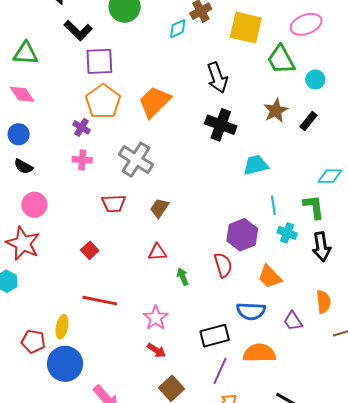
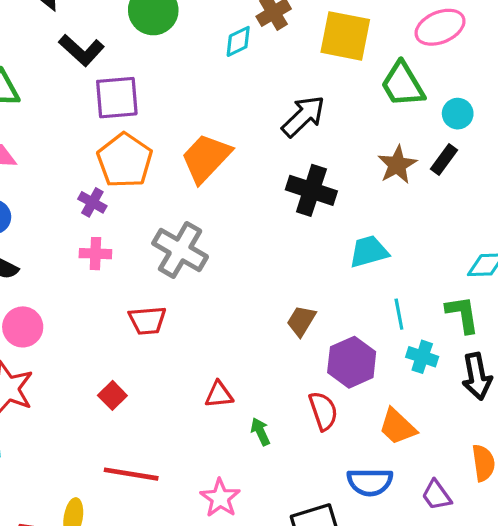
black arrow: (217, 78) -> (303, 116), turned -112
black rectangle: (309, 121) -> (444, 159), moved
brown trapezoid: (159, 208) -> (301, 321), moved

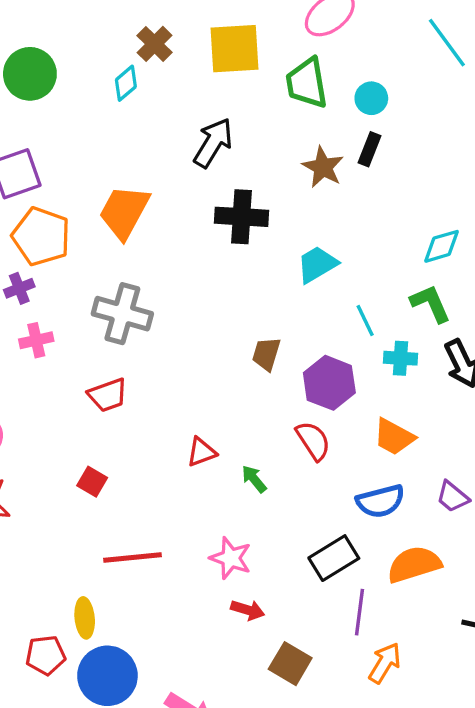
green trapezoid: (403, 84) -> (307, 83), turned 36
purple cross: (92, 202) -> (19, 288), turned -36

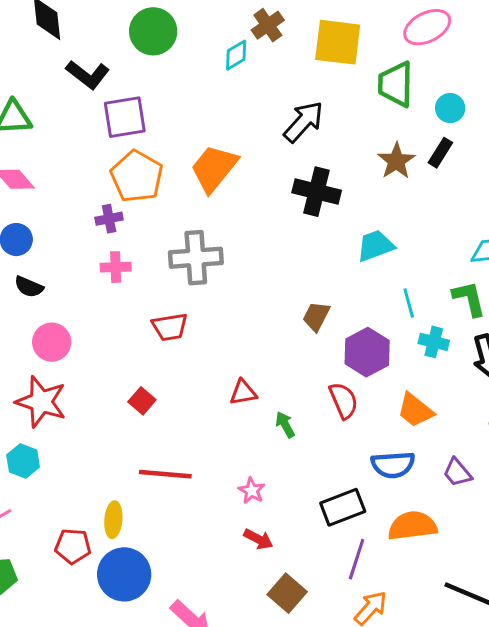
gray cross: (122, 314) -> (196, 258), turned -30
pink star: (231, 558) -> (252, 491), size x0.7

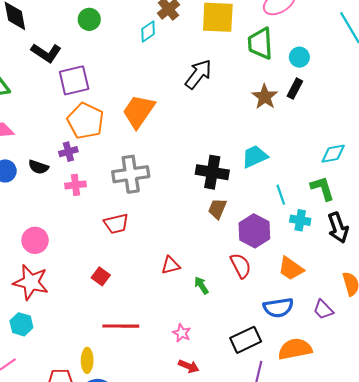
green circle: (153, 31) -> (89, 19), size x0.7
black cross: (317, 192) -> (212, 172), moved
black semicircle: (29, 287) -> (38, 167), moved

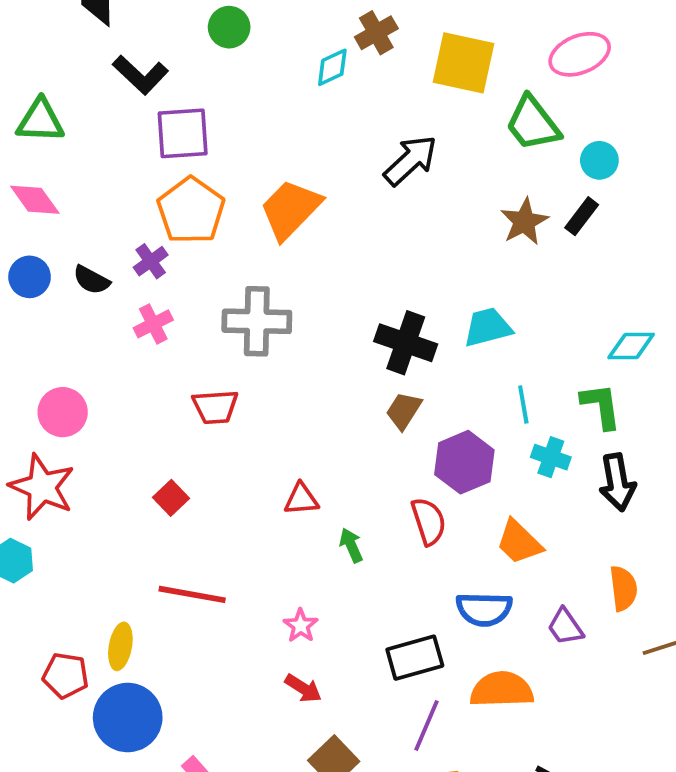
green trapezoid: (260, 43) -> (533, 123), turned -44
purple cross: (68, 152) -> (151, 261), turned -30
pink cross: (76, 185) -> (153, 324), turned -30

